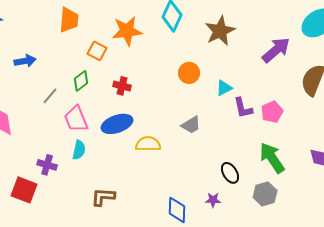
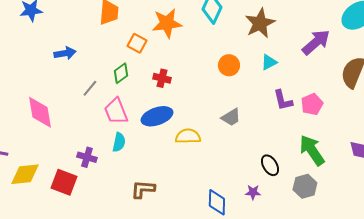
cyan triangle: (224, 88) -> (269, 62), moved

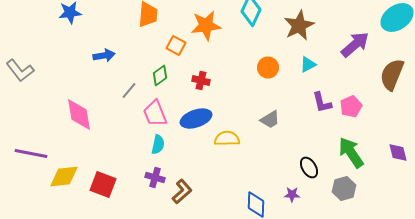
purple cross: (87, 157) -> (155, 178), moved
brown L-shape: (143, 189) -> (182, 192), turned 135

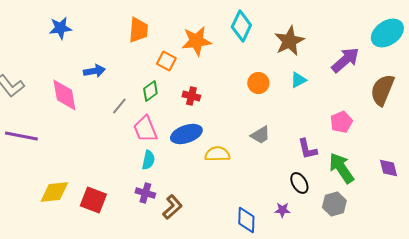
purple L-shape: (322, 102) -> (307, 149), moved
pink diamond: (79, 114) -> (64, 95), moved
purple line: (31, 154) -> (21, 136), moved

